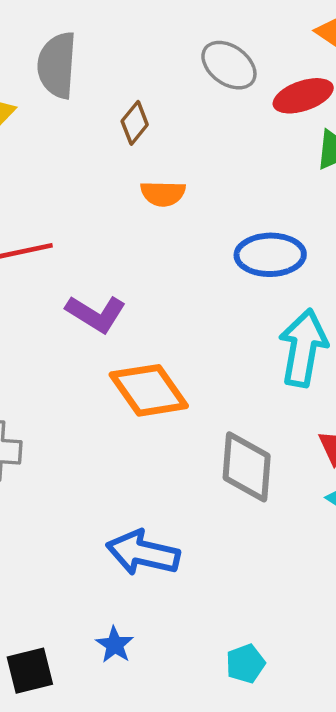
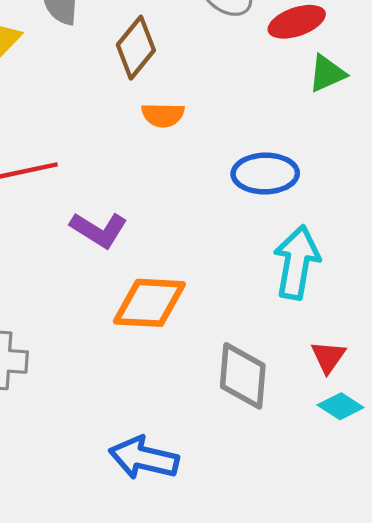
brown diamond: (135, 123) -> (136, 48), size x1.5
orange diamond: (149, 390) -> (149, 303), turned -52

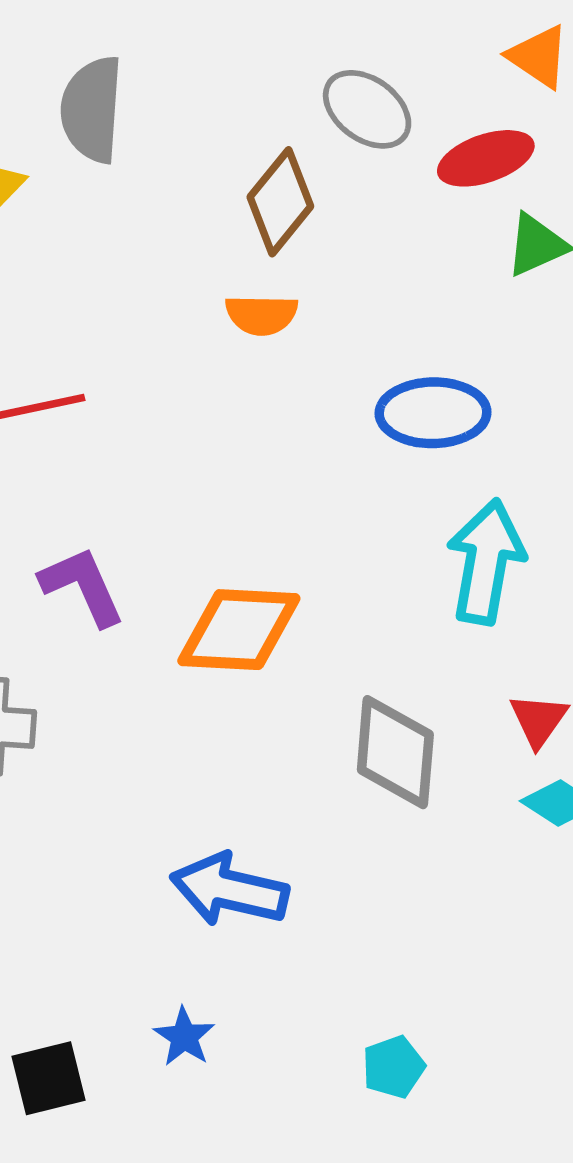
brown diamond: (136, 48) -> (280, 202), moved
purple L-shape: (99, 230) -> (82, 586), moved, turned -146

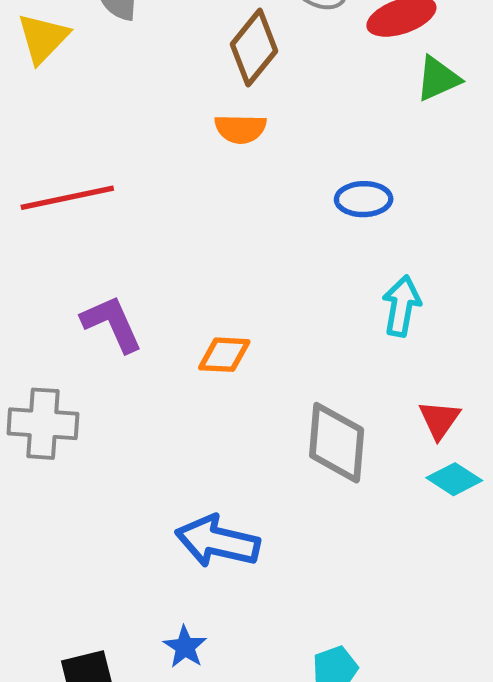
blue ellipse: (433, 413) -> (364, 199), size x0.7
cyan arrow: (486, 562) -> (401, 306), size x0.7
orange diamond: (239, 630) -> (224, 355), size x0.6

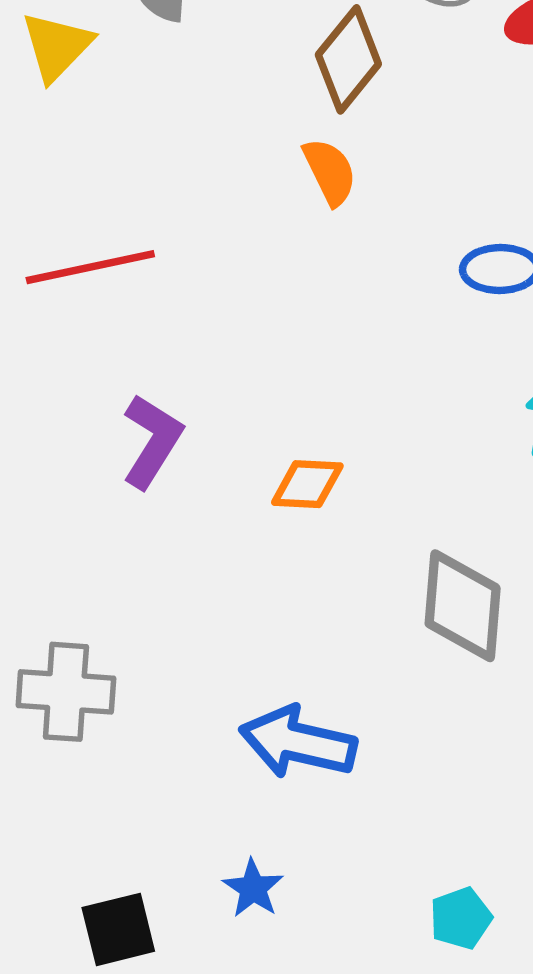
orange semicircle: (240, 129) -> (330, 172), turned -117
purple L-shape: (112, 324) -> (152, 441), turned 56
gray cross: (43, 424) -> (66, 692), moved

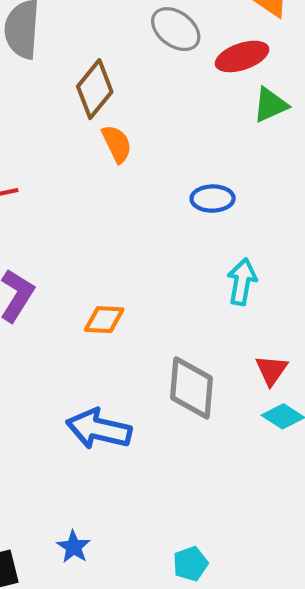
brown diamond: (348, 59) -> (95, 89), moved
blue arrow: (298, 742) -> (99, 429), moved

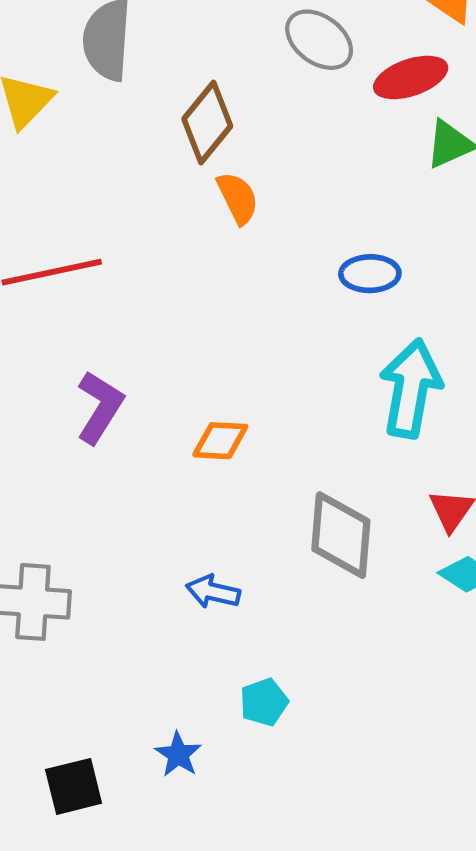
cyan arrow: (242, 282) -> (411, 388), size x1.5
blue arrow: (99, 429) -> (213, 592), size x0.6
cyan pentagon: (190, 564) -> (264, 702), moved

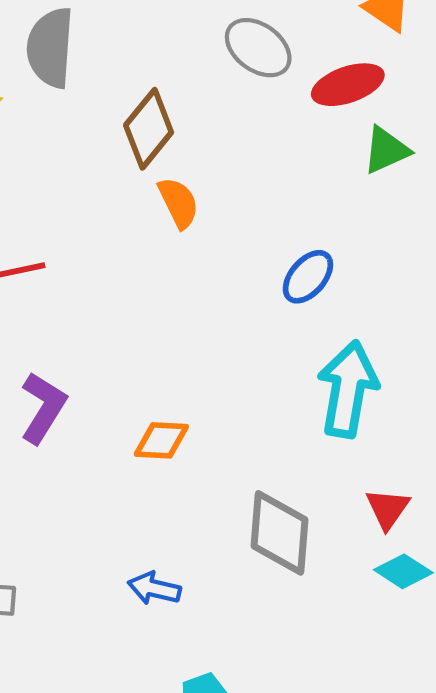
blue ellipse: (370, 274) -> (308, 277), turned -48

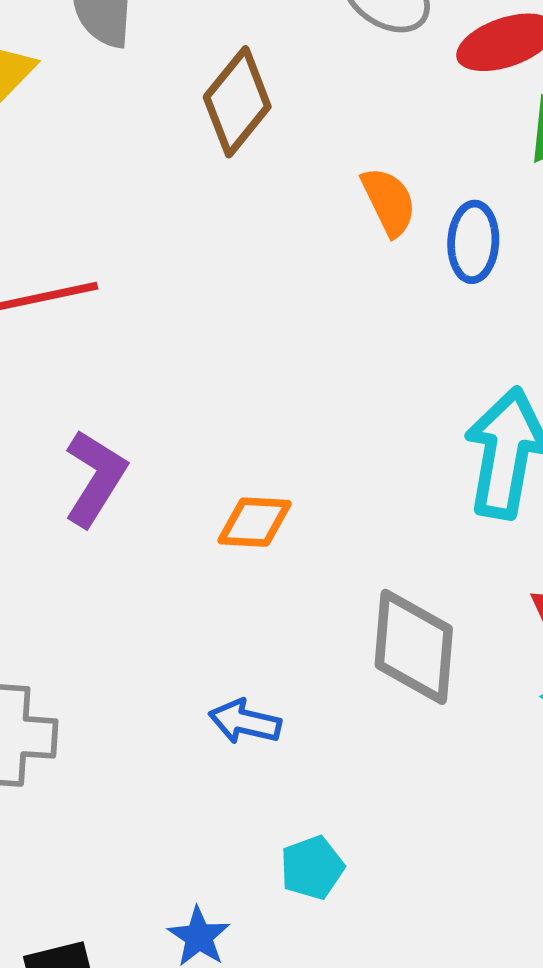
orange semicircle: (178, 203) -> (389, 202), moved
blue ellipse: (308, 277) -> (473, 242), moved, turned -38

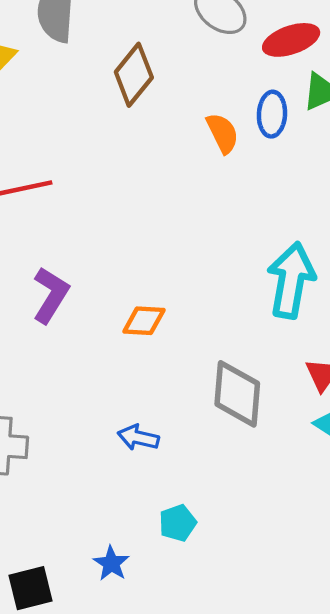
blue ellipse: (473, 242) -> (272, 114), moved

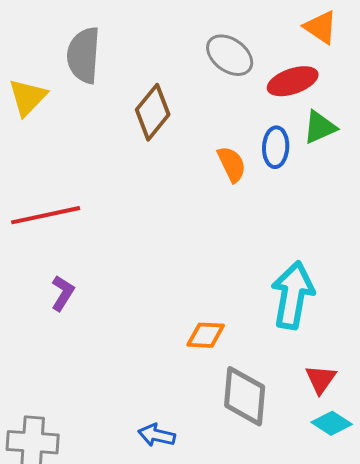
purple L-shape: (51, 295) -> (63, 293), moved, size x0.7
orange diamond: (144, 321) -> (206, 335), moved

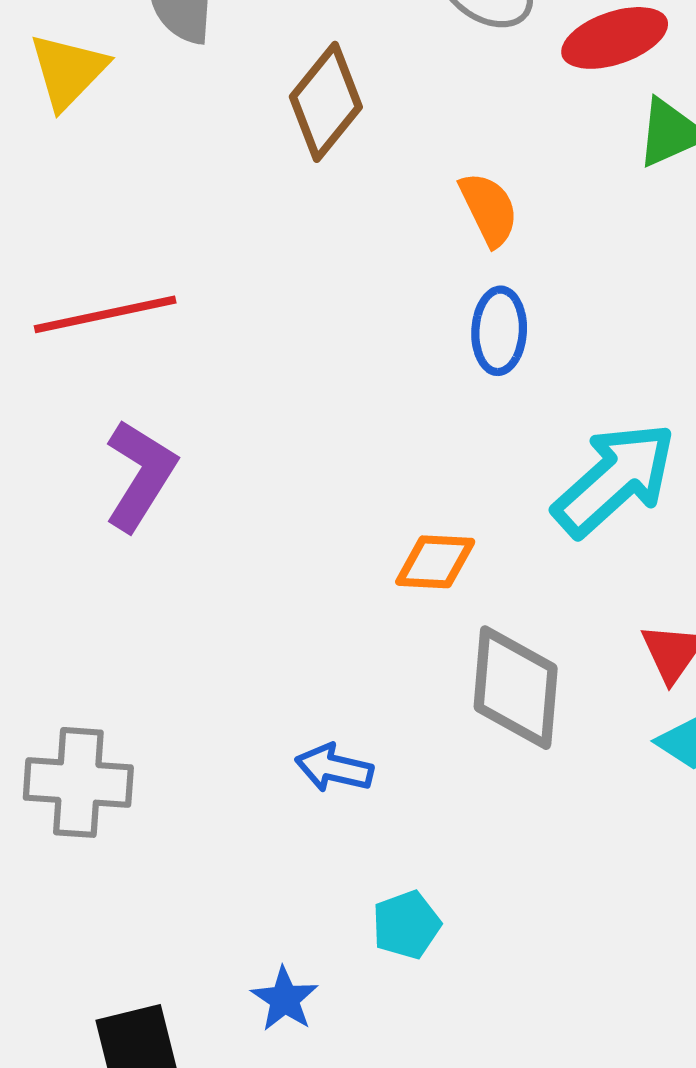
blue ellipse: (276, 147) -> (499, 331), moved
purple L-shape: (63, 293) -> (140, 475), size x1.5
cyan arrow: (293, 295) -> (615, 479), turned 38

